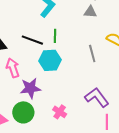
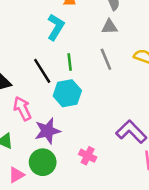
black line: (32, 40) -> (42, 71), turned 45
gray line: (92, 54) -> (106, 59), moved

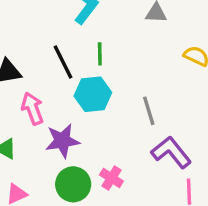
gray line: (106, 59) -> (149, 111), moved
green circle: (43, 162) -> (73, 184), moved

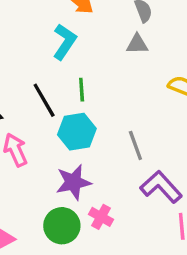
purple star: (62, 141) -> (73, 182), moved

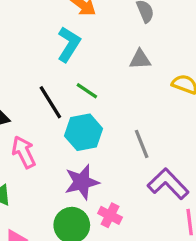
gray triangle: (137, 44) -> (140, 59), moved
green line: (82, 90) -> (87, 91), turned -50

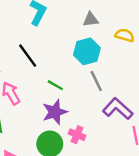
green line: (87, 91) -> (55, 85), moved
cyan hexagon: (84, 132) -> (87, 51), moved

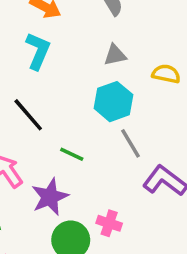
purple star: (55, 112) -> (50, 197), moved

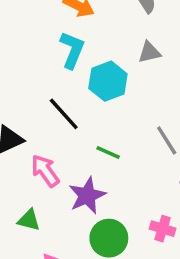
cyan hexagon: (113, 102) -> (108, 81), moved
pink cross: (109, 223) -> (163, 229), moved

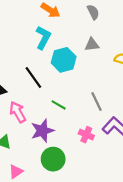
pink cross: (163, 229) -> (86, 135), moved

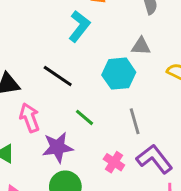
cyan hexagon: (64, 60) -> (119, 74), moved
black line: (33, 77) -> (58, 76), turned -30

